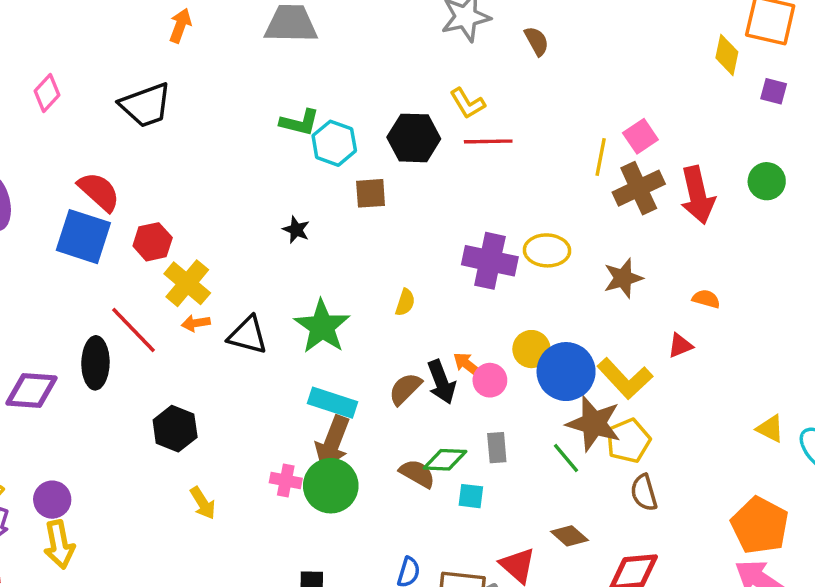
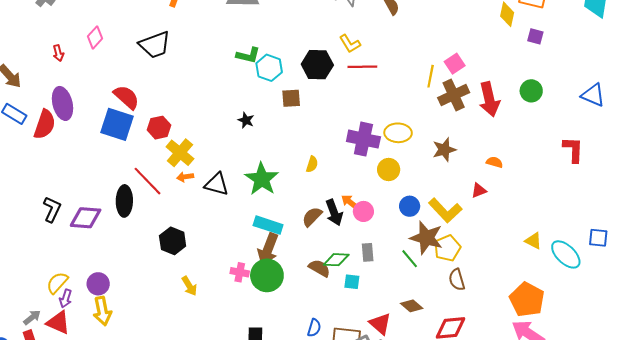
yellow circle: (531, 349) -> (389, 170), moved
blue circle: (566, 372) -> (410, 206), size x0.6

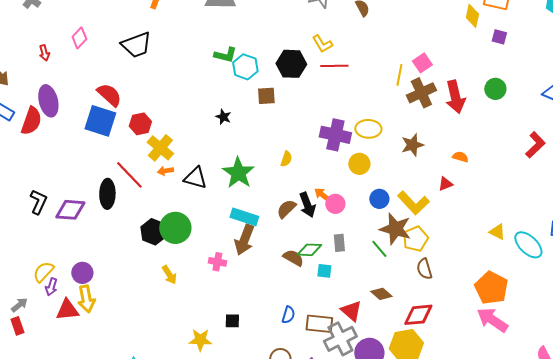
red L-shape: (573, 150) -> (535, 145), turned 44
green circle: (267, 275) -> (175, 228), moved
red triangle: (58, 323) -> (67, 310), moved, turned -30

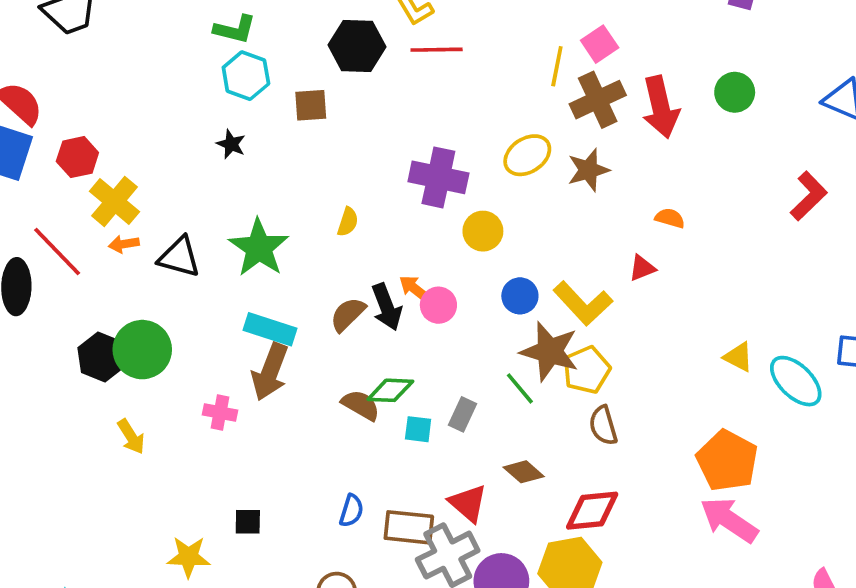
cyan hexagon: (245, 67) -> (246, 76), moved
yellow ellipse: (368, 129) -> (527, 155), moved, turned -35
brown star: (412, 145) -> (588, 170), moved
gray rectangle: (339, 243) -> (463, 414), moved, turned 30

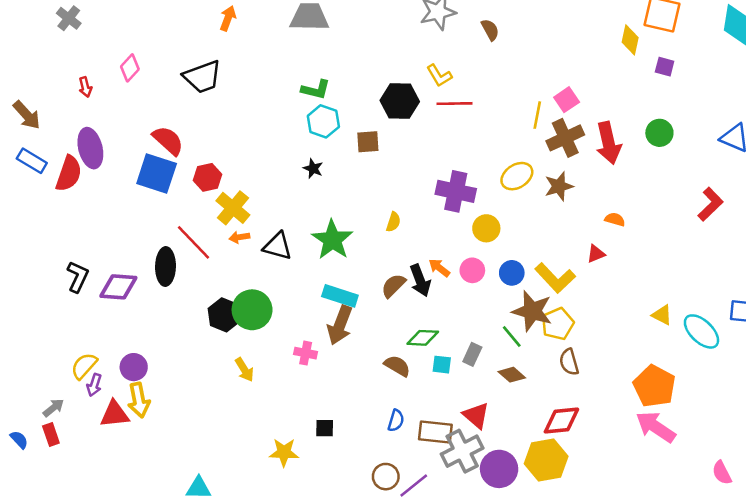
pink circle: (438, 305) -> (472, 270), moved
brown semicircle: (361, 405) -> (397, 366), moved
brown diamond: (524, 472) -> (512, 375), moved

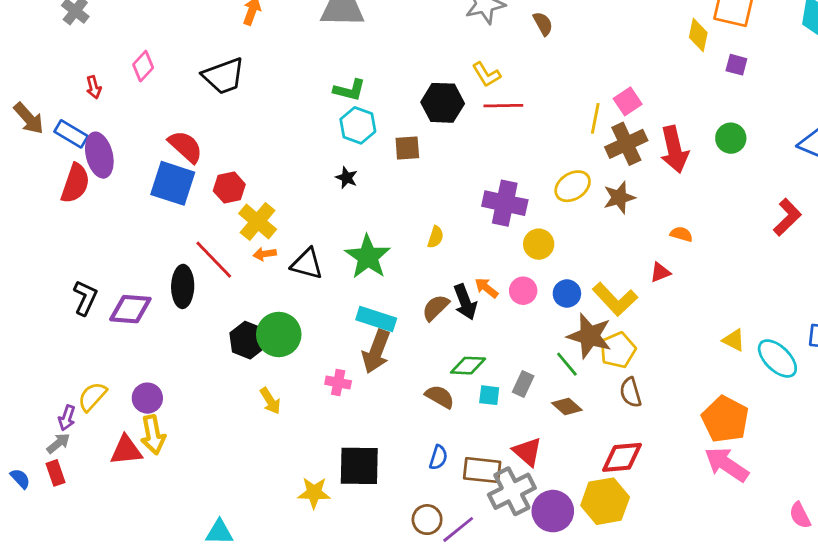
blue rectangle: (32, 161) -> (71, 134), moved
purple arrow: (94, 385) -> (67, 418), moved
black square: (325, 428) -> (359, 466), size x2.0

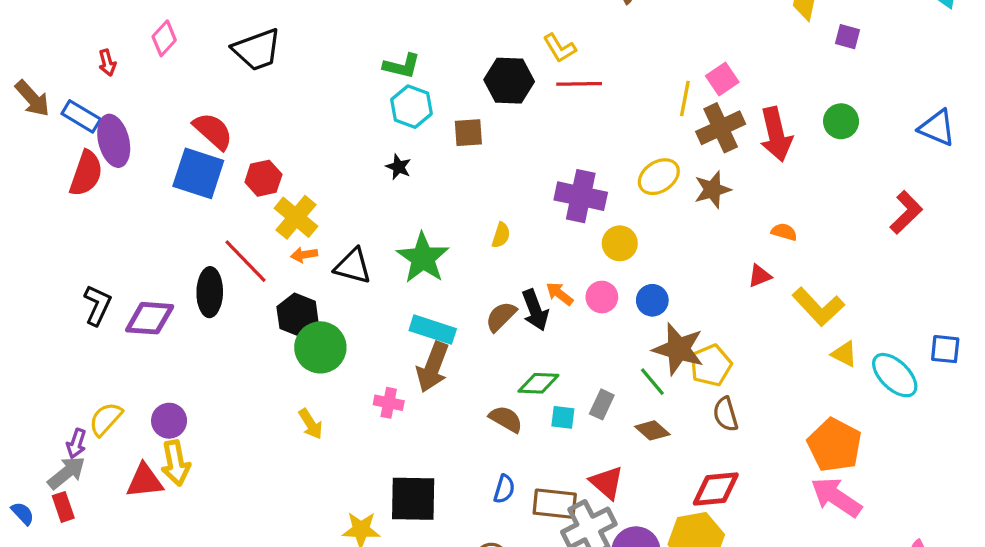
yellow L-shape: (615, 299) -> (818, 307), moved
black hexagon: (248, 340) -> (298, 315), moved
gray arrow: (58, 443) -> (67, 473), size x1.4

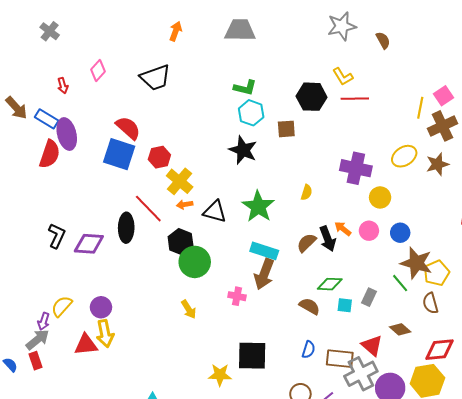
black star: (398, 167) -> (243, 150), size x1.8
brown semicircle: (726, 414) -> (430, 303), moved
brown diamond: (652, 430) -> (400, 329), moved

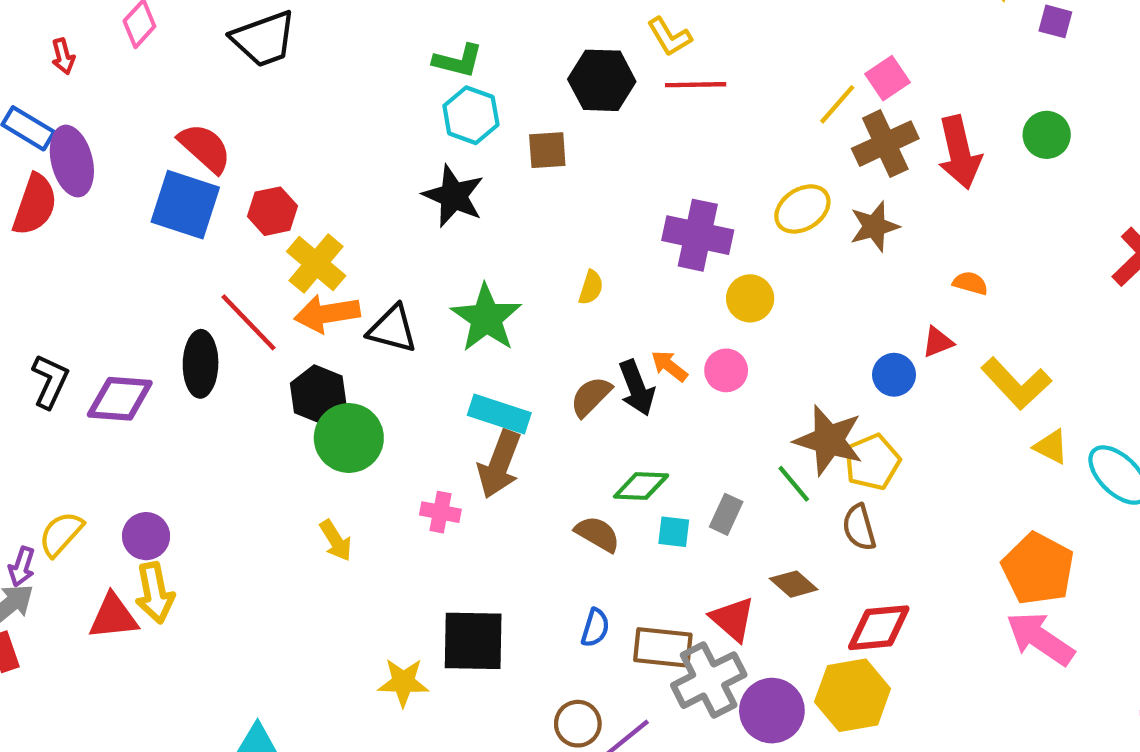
yellow line: (420, 108) -> (837, 104), turned 30
orange arrow: (185, 205) -> (327, 314), size x1.8
blue circle: (400, 233) -> (894, 375), moved

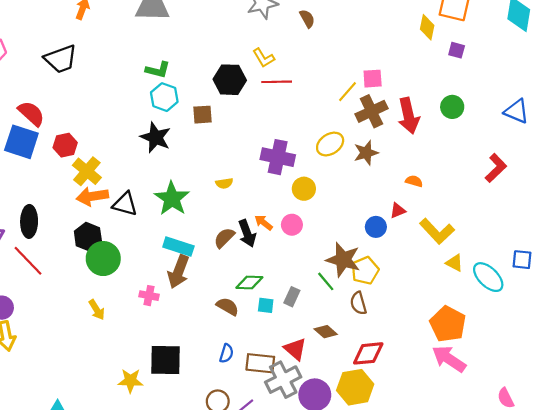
pink square: (887, 78) -> (373, 79), turned 30
yellow semicircle: (591, 288) -> (224, 183), turned 63
red line: (249, 322) -> (28, 261), moved

